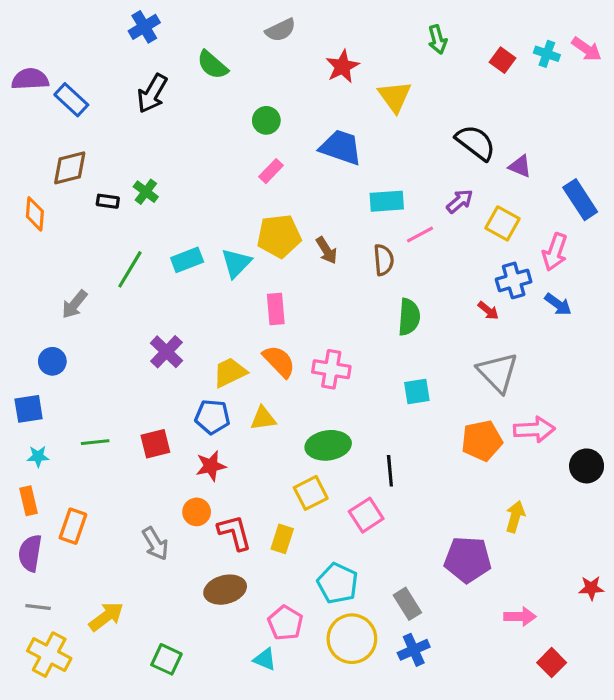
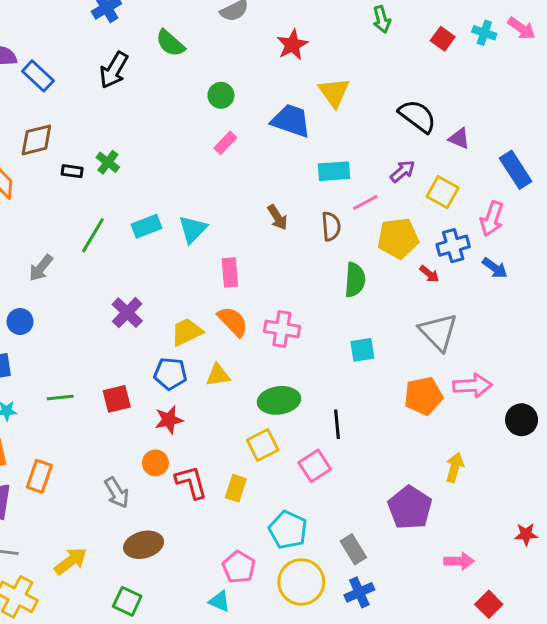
yellow triangle: (395, 97) -> (334, 92), moved
yellow pentagon: (279, 236) -> (398, 238), moved
purple pentagon: (468, 559) -> (410, 508), turned 30
brown ellipse: (225, 590) -> (144, 545), moved

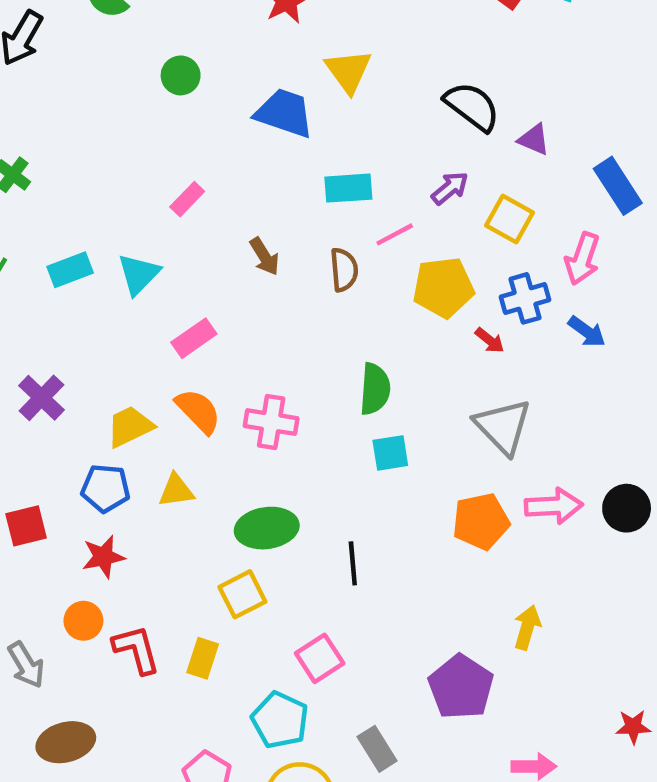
pink rectangle: (225, 143) -> (187, 199), moved
pink rectangle: (230, 272) -> (194, 338), turned 60
green semicircle: (355, 280) -> (375, 389), moved
black circle: (522, 420) -> (627, 508), moved
pink square: (315, 466) -> (320, 658), moved

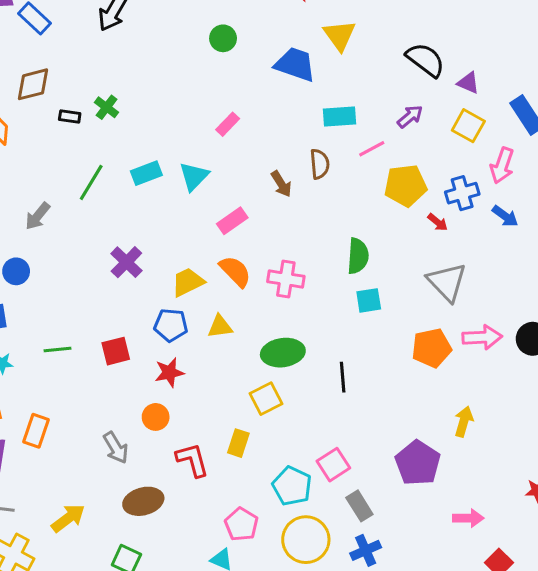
yellow square: (510, 219) -> (468, 126), moved
brown arrow: (264, 256) -> (281, 184), moved
brown semicircle: (344, 270) -> (320, 164), moved
red L-shape: (136, 649) -> (192, 460), moved
pink square: (320, 658) -> (333, 465), moved

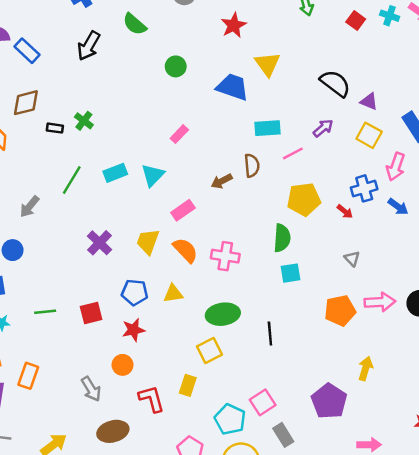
brown arrow: (281, 184) -> (222, 181), turned 95
yellow pentagon: (405, 185) -> (304, 199), moved
yellow trapezoid: (188, 282) -> (148, 242), moved, turned -44
gray triangle: (447, 282) -> (352, 259), size x0.5

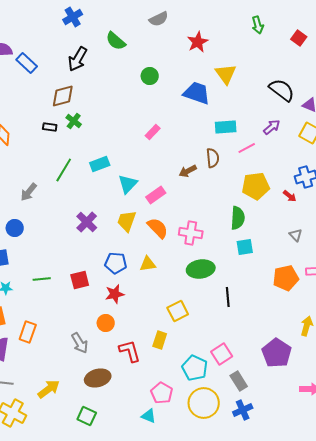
brown diamond: (26, 103) -> (63, 96), moved
cyan triangle: (153, 175) -> (128, 184), moved
green ellipse: (223, 314) -> (201, 269), moved

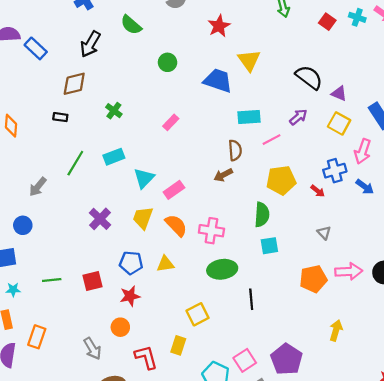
green cross: (74, 121) -> (114, 111), moved
brown arrow: (188, 171) -> (223, 175), moved
purple pentagon: (277, 353) -> (287, 359), moved

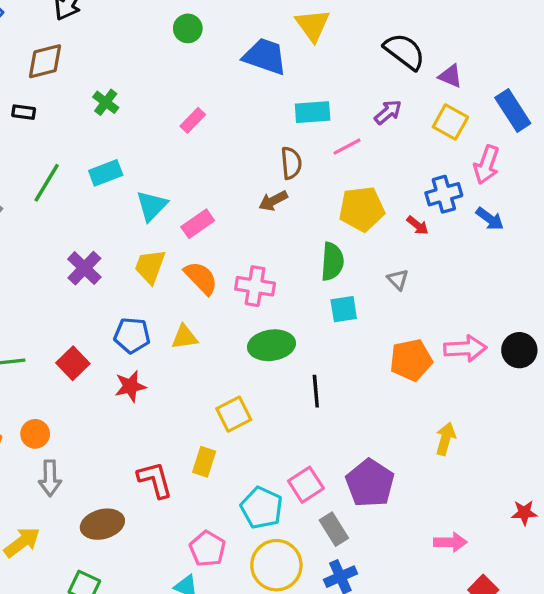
gray triangle: (324, 233) -> (398, 280), moved
red square: (92, 281) -> (73, 363), turned -30
orange circle: (120, 327) -> (35, 434), moved
gray arrow: (92, 349) -> (50, 478), moved, turned 30

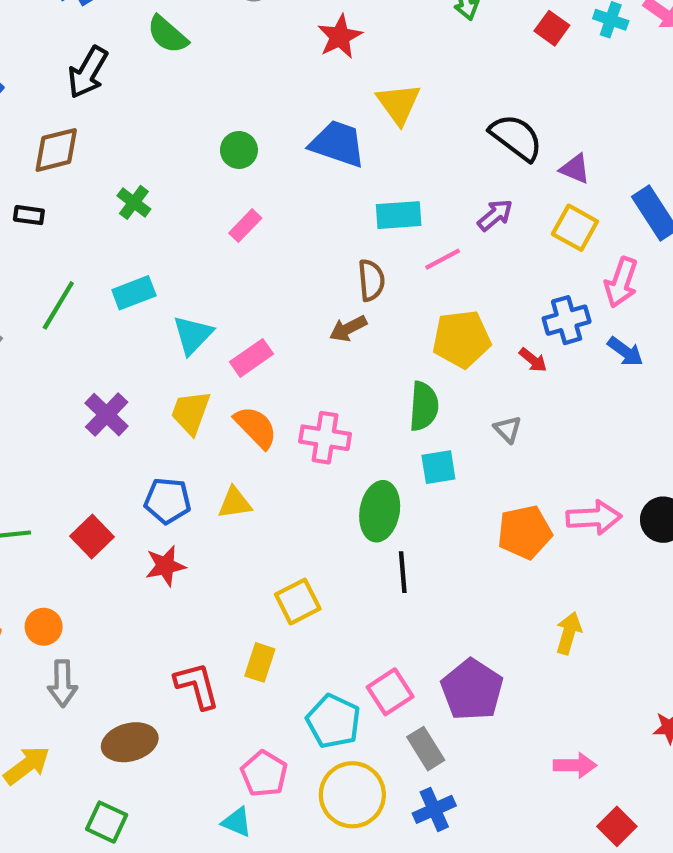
green circle: (188, 28) -> (239, 150), moved
green ellipse: (271, 345) -> (380, 511), moved, turned -72

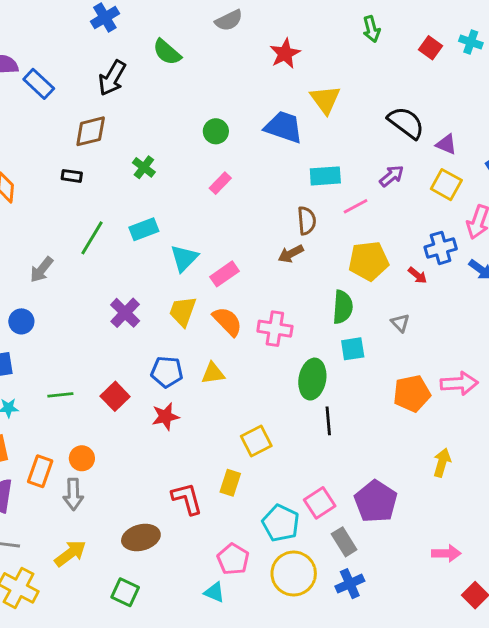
gray arrow: (63, 683) -> (73, 494), moved

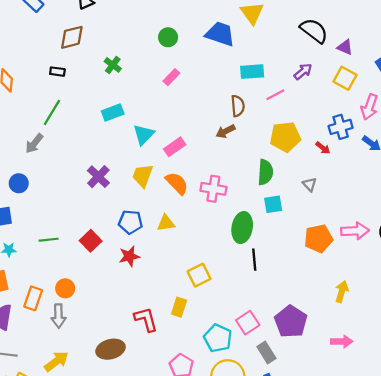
green line: (92, 238) -> (52, 112), moved
pink arrow: (446, 553) -> (342, 341), moved

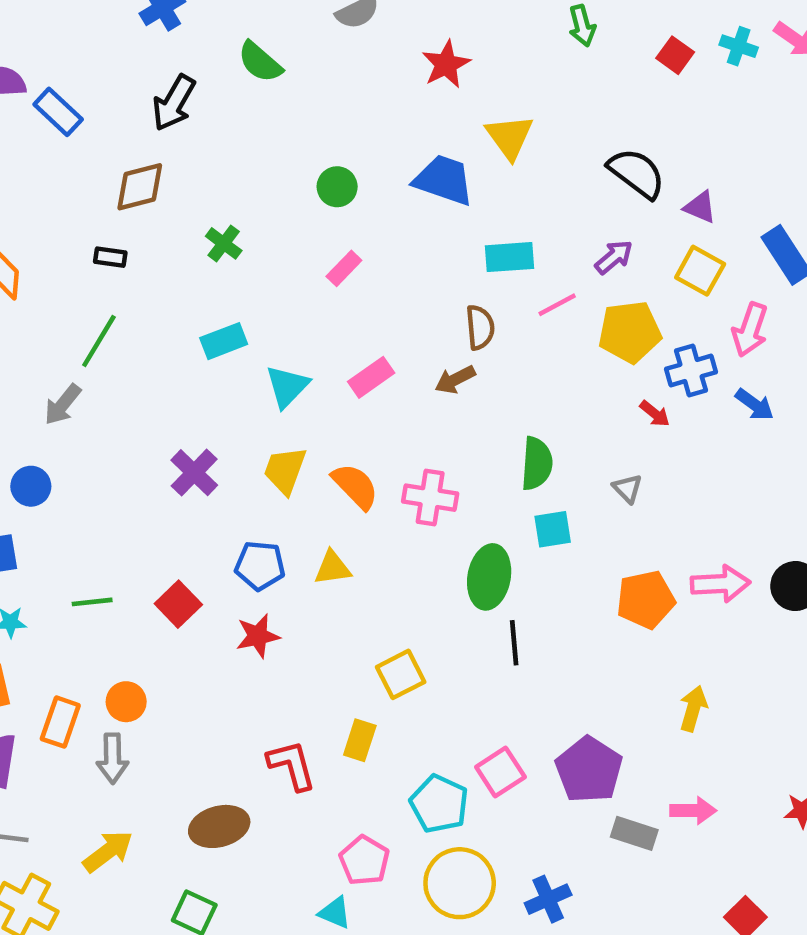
yellow pentagon: (285, 137) -> (630, 332), moved
pink rectangle: (175, 147) -> (371, 377), moved
gray rectangle: (266, 352) -> (634, 833), moved, turned -40

